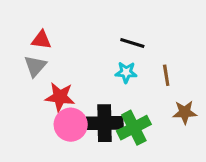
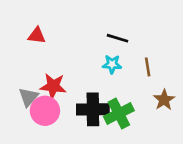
gray triangle: (35, 66) -> (29, 97), moved
brown star: (185, 112) -> (164, 100), turned -30
pink circle: (71, 125) -> (45, 111), moved

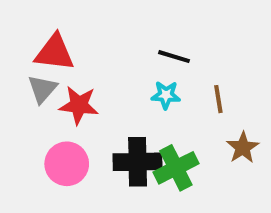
red triangle: (37, 35) -> (55, 53), size x1.5
red star: (53, 86) -> (79, 105), moved
gray triangle: (29, 97) -> (42, 89), moved

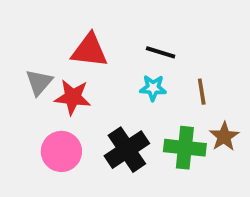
red triangle: (55, 53) -> (89, 50), moved
black cross: (138, 162) -> (127, 150), turned -33
green cross: (176, 168) -> (185, 148), moved, turned 33

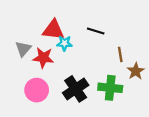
cyan star: (153, 88) -> (64, 43), moved
brown star: (224, 136) -> (136, 71), moved

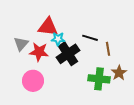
black line: (96, 31) -> (90, 38), moved
brown star: (136, 71) -> (119, 73), moved
black cross: (76, 89) -> (68, 54), moved

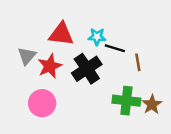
cyan star: (58, 39) -> (97, 37), moved
red star: (39, 52) -> (50, 66), turned -30
brown star: (119, 73) -> (152, 104), moved

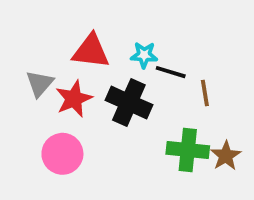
black cross: (87, 69) -> (129, 103), turned -32

